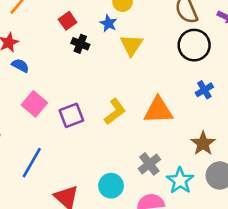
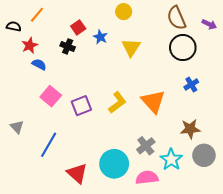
blue star: (108, 23) -> (100, 37), moved
black cross: (80, 44) -> (68, 46), moved
orange triangle: (158, 110) -> (153, 101), turned 50
brown star: (203, 144) -> (190, 129), turned 30
cyan circle: (111, 186) -> (114, 164), size x1.4

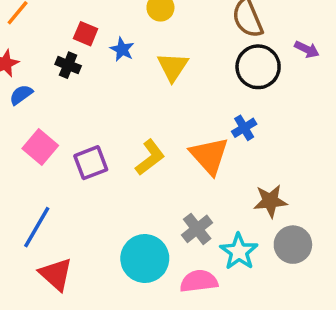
purple arrow: (209, 24) -> (307, 49), moved
red square: (78, 27) -> (86, 34), turned -32
blue semicircle: (39, 64) -> (21, 95), turned -64
blue cross: (191, 85) -> (244, 128), moved
red triangle: (77, 173) -> (56, 274), moved

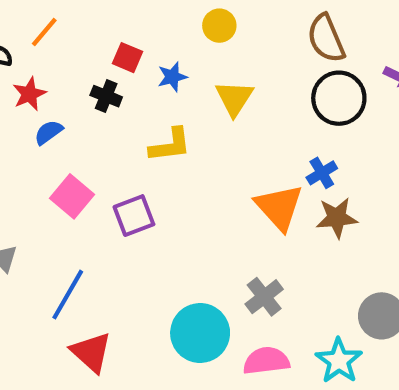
blue star: (122, 49) -> (172, 77), turned 30
yellow L-shape: (150, 157) -> (170, 145), moved, turned 30
brown star: (270, 201) -> (337, 218), moved
cyan star: (239, 252) -> (339, 361), moved

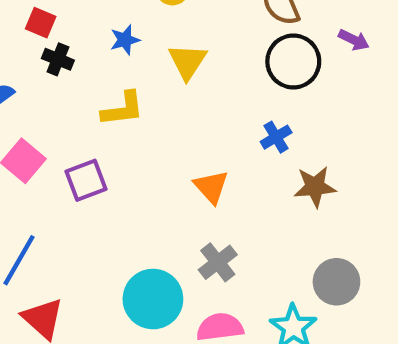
red square: (128, 58) -> (41, 23), moved
orange triangle: (279, 207) -> (211, 187), moved, size x0.7
brown star: (337, 218) -> (315, 187), moved

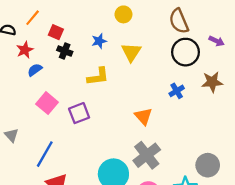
brown star: (315, 187) -> (212, 82), moved
gray cross: (218, 262) -> (147, 155), size x1.4

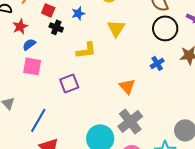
blue star: (99, 41) -> (78, 13), moved
pink square: (47, 103) -> (32, 66), moved, turned -30

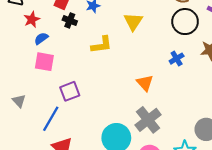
purple square: (69, 83) -> (70, 91), moved

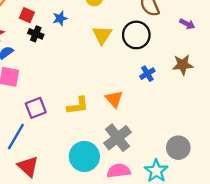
black circle: (185, 22) -> (136, 35), moved
yellow L-shape: (101, 45) -> (78, 106), moved

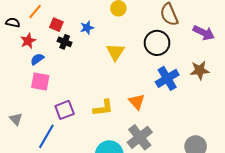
purple arrow: (187, 24) -> (204, 33), size x1.5
yellow triangle: (102, 35) -> (115, 52), moved
blue cross: (147, 74) -> (167, 78), size x1.6

